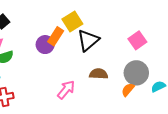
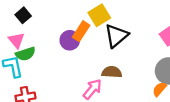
brown semicircle: (99, 74) -> (112, 72), moved

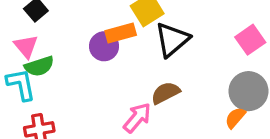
orange rectangle: (81, 31) -> (121, 33), turned 42
brown semicircle: (112, 72) -> (165, 93), turned -30

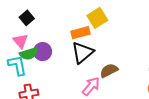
black triangle: (172, 40) -> (83, 53), moved
purple circle: (104, 46) -> (43, 52), moved

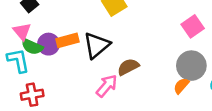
orange rectangle: (80, 33) -> (68, 40), moved
green semicircle: (29, 54) -> (32, 47), turned 42

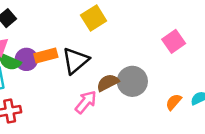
gray circle: (191, 66) -> (132, 81), moved
orange semicircle: (181, 86) -> (174, 102), moved

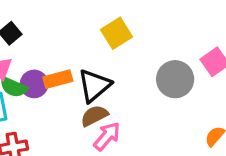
gray circle: (132, 81) -> (175, 79), moved
brown semicircle: (108, 83) -> (94, 116), moved

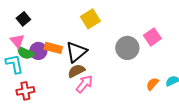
orange rectangle: (58, 79) -> (53, 48), turned 30

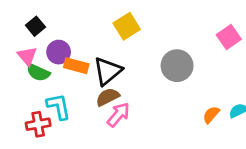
pink square: (152, 37) -> (229, 37), moved
purple circle: (38, 51) -> (59, 52), moved
cyan L-shape: (14, 64) -> (59, 107), moved

